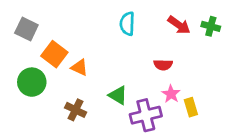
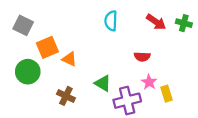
orange square: (54, 54) -> (47, 47), turned 30

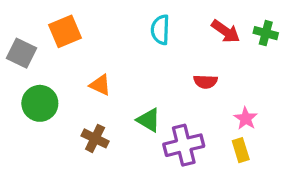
gray square: (23, 25) -> (21, 53), moved
orange square: (47, 47) -> (65, 31), moved
pink star: (149, 82) -> (246, 118), moved
yellow rectangle: (166, 94) -> (241, 150), moved

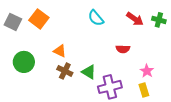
cyan semicircle: (160, 30) -> (96, 18), turned -42
orange square: (65, 31) -> (39, 19), turned -30
gray square: (21, 53) -> (13, 22), moved
brown cross: (95, 138) -> (65, 71), moved

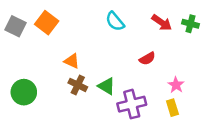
red semicircle: (123, 49) -> (147, 59), turned -32
green circle: (24, 62) -> (24, 92), moved

